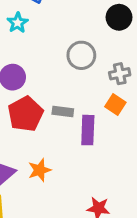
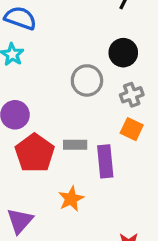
black circle: (119, 17) -> (123, 53), moved
orange star: (40, 170) -> (71, 199), moved

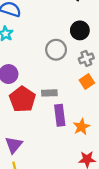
orange square: (132, 129) -> (87, 81), turned 32
purple rectangle: (105, 161) -> (60, 115), moved
orange star: (71, 199) -> (81, 127), moved

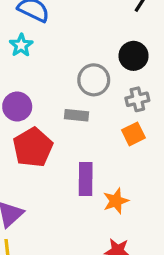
gray rectangle: (49, 93) -> (76, 115), moved

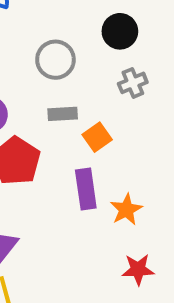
gray circle: (94, 80) -> (55, 60), moved
orange square: (133, 134) -> (97, 137), moved

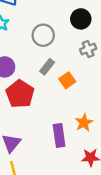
gray rectangle: (63, 114) -> (47, 67), turned -49
purple rectangle: (86, 189) -> (59, 135), moved

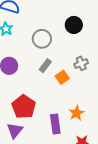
gray cross: (88, 49) -> (81, 63), moved
red pentagon: (20, 94) -> (24, 107), moved

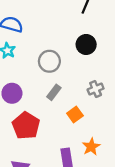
orange square: (62, 77) -> (75, 115), moved
red pentagon: (24, 107) -> (26, 126), moved

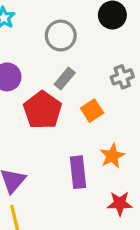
red pentagon: (26, 126) -> (42, 110), moved

